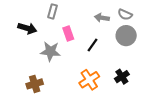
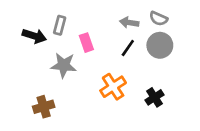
gray rectangle: (53, 11) -> (60, 25), moved
black line: (92, 45) -> (128, 48), moved
orange cross: (89, 80) -> (113, 87), moved

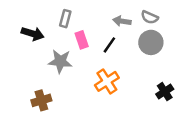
gray rectangle: (60, 25) -> (65, 19), moved
black line: (128, 48) -> (109, 45), moved
black cross: (154, 97) -> (165, 92), moved

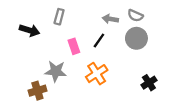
pink rectangle: (82, 40) -> (74, 46), moved
gray star: (60, 61) -> (56, 71), moved

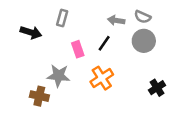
brown cross: (37, 91) -> (39, 96), turned 30

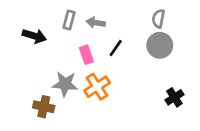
gray semicircle: (143, 17) -> (158, 19), turned 77
gray arrow: (116, 20) -> (96, 23), moved
orange cross: (102, 78) -> (97, 87), moved

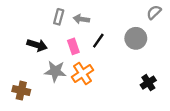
gray semicircle: (158, 19) -> (154, 12), moved, turned 35
black arrow: (34, 36) -> (37, 45), moved
brown cross: (44, 107) -> (21, 91), moved

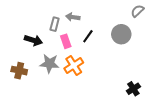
gray rectangle: (59, 17) -> (55, 24), moved
black cross: (148, 83) -> (133, 89), moved
brown cross: (21, 91) -> (19, 71), moved

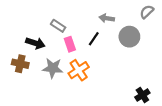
gray arrow: (73, 17) -> (107, 18), moved
gray rectangle: (55, 24) -> (58, 26), turned -72
brown cross: (19, 71) -> (20, 64), moved

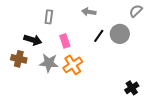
gray arrow: (107, 18) -> (89, 12), moved
gray rectangle: (58, 26) -> (49, 17), moved, turned 64
black line: (94, 39) -> (99, 36), moved

